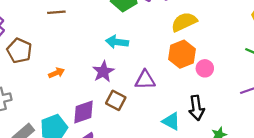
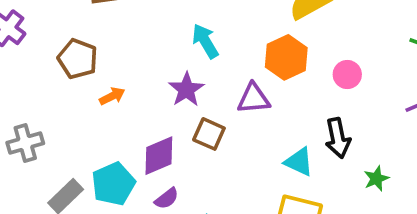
cyan arrow: (117, 42) -> (205, 41), turned 55
brown pentagon: (19, 51) -> (78, 59), moved
orange hexagon: (182, 54) -> (286, 57), moved

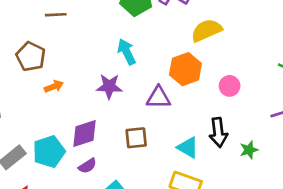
purple star: (186, 90) -> (109, 86), turned 30
brown square: (209, 134) -> (136, 138), moved, turned -35
green star: (376, 179) -> (249, 150), moved

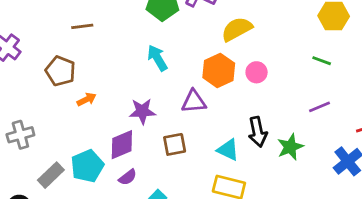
purple star: (109, 86) -> (142, 111), moved
pink circle: (230, 86) -> (257, 72), moved
green star: (249, 150) -> (290, 147), size x1.4

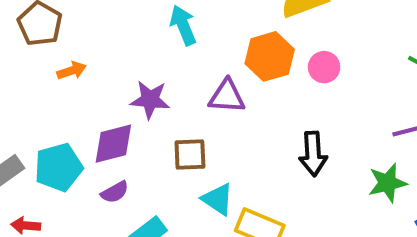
green star: (290, 147) -> (387, 183), moved
cyan triangle: (228, 150) -> (218, 199), moved

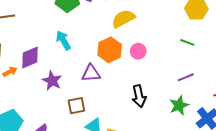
purple star: (150, 100) -> (52, 81), turned 30
purple diamond: (113, 144) -> (30, 57), moved

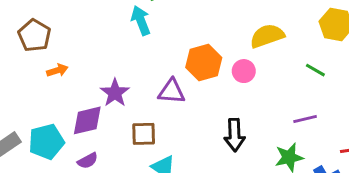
yellow semicircle: (123, 19) -> (267, 36), moved
cyan arrow: (63, 40) -> (141, 20), moved
purple diamond: (30, 57) -> (87, 120), moved

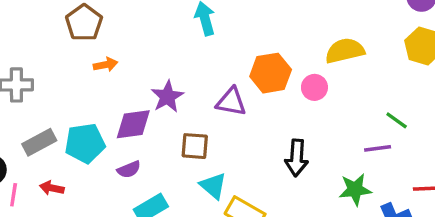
green line: (315, 70) -> (397, 120), moved

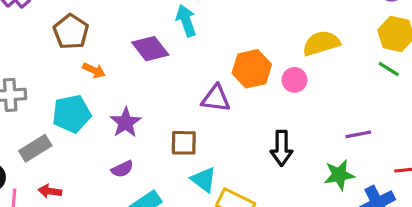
orange arrow: (106, 65) -> (94, 70), turned 40
purple star: (167, 97) -> (126, 123), moved
green line: (397, 120) -> (389, 69), moved
purple diamond: (133, 124) -> (150, 49), moved, turned 63
cyan pentagon: (85, 143) -> (72, 114), moved

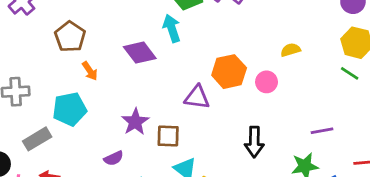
yellow semicircle: (321, 43) -> (291, 50), size x0.6
orange arrow: (94, 70) -> (90, 71), turned 30
purple star: (126, 123) -> (135, 122), moved

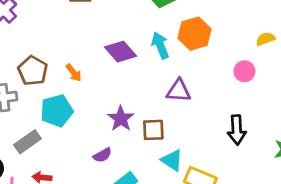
cyan arrow: (172, 28) -> (160, 45), moved
brown pentagon: (70, 37) -> (33, 71), moved
orange hexagon: (229, 72) -> (195, 34), moved

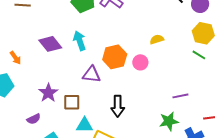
orange hexagon: (195, 34) -> (115, 57), moved
black arrow: (237, 130) -> (118, 106), moved
cyan triangle: (172, 160) -> (84, 125), turned -36

